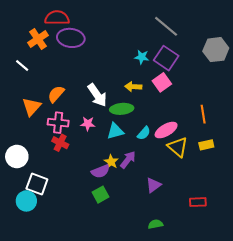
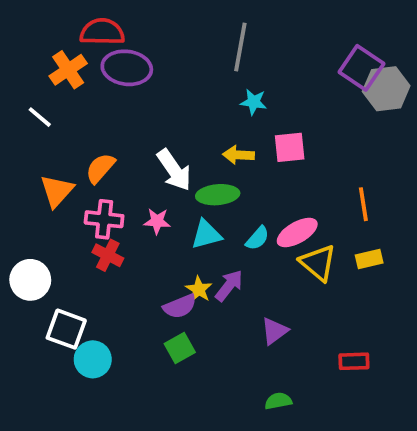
gray line: (166, 26) -> (240, 47), moved, turned 60
purple square: (166, 58) -> (362, 68), moved
pink square: (162, 82) -> (290, 147), turned 30
cyan circle: (26, 201) -> (93, 359), moved

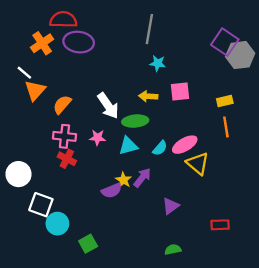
orange triangle: (57, 191) -> (35, 90), moved
yellow rectangle: (369, 259) -> (225, 101), moved
green square: (180, 348) -> (88, 244), moved

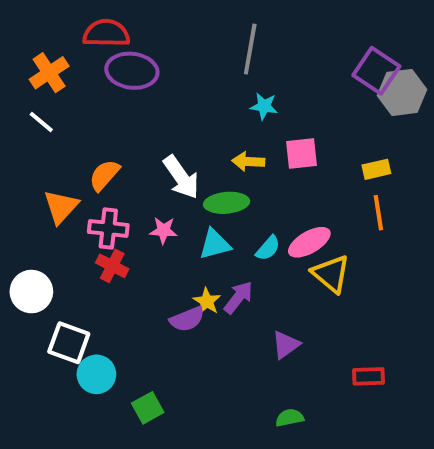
orange cross: (42, 43) -> (49, 73), moved
orange triangle: (35, 90) -> (61, 207), moved

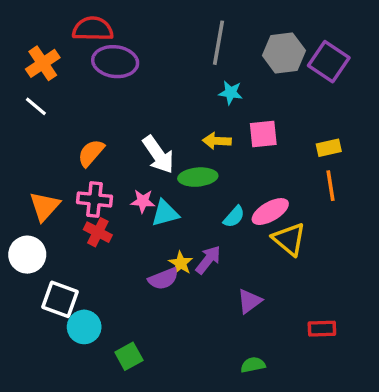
gray hexagon: (402, 92) -> (284, 53), moved
orange triangle: (61, 207) -> (44, 206), moved
cyan triangle: (215, 244) -> (165, 213), moved

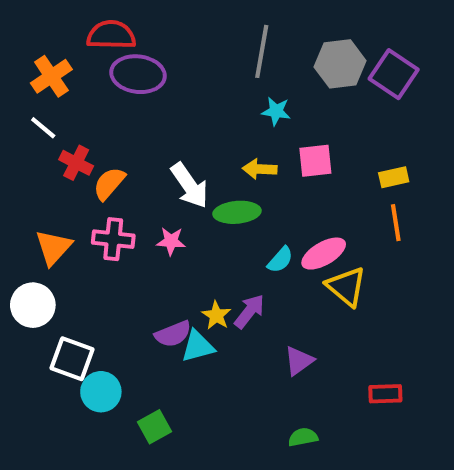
cyan triangle: (165, 213) -> (198, 346), moved
red cross: (98, 232) -> (76, 163), moved
purple semicircle: (163, 279) -> (173, 334), moved

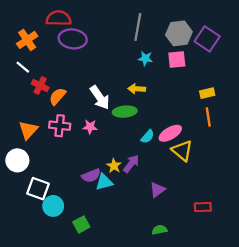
pink square: (315, 161) -> (177, 59), moved

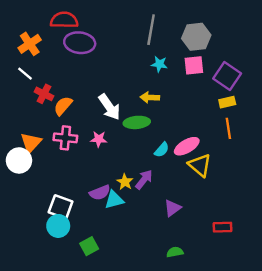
purple square: (207, 39) -> (227, 76), moved
white circle: (17, 160) -> (19, 160), moved
white square: (38, 189) -> (61, 207), moved

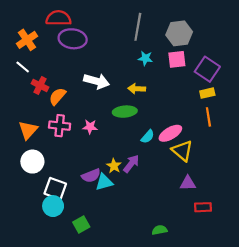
white arrow: (109, 107) -> (97, 81), moved, turned -40
white circle: (19, 160) -> (32, 162), moved
purple triangle: (172, 208) -> (188, 183), moved, turned 35

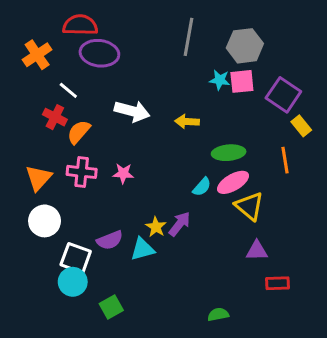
cyan star: (145, 58) -> (220, 80), moved
white line: (23, 67) -> (68, 90), moved
yellow rectangle: (207, 93) -> (301, 126), moved, turned 64
green ellipse: (125, 112) -> (229, 153), moved
purple semicircle: (91, 176) -> (110, 240), moved

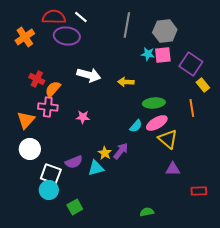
white line: (68, 90) -> (81, 17), moved
pink cross: (82, 172) -> (48, 107), moved
red rectangle: (278, 283) -> (199, 191), moved

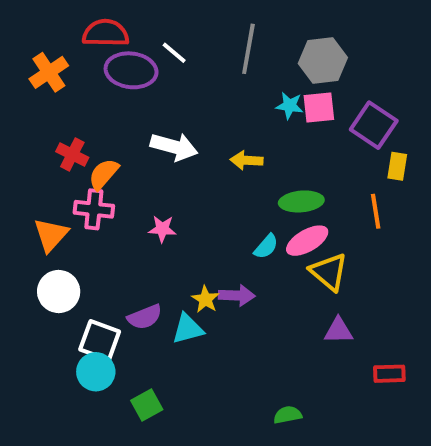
white line: (81, 17) -> (174, 53), moved
yellow rectangle: (203, 85) -> (397, 166), turned 48
purple arrow: (121, 151) -> (237, 295), turned 54

